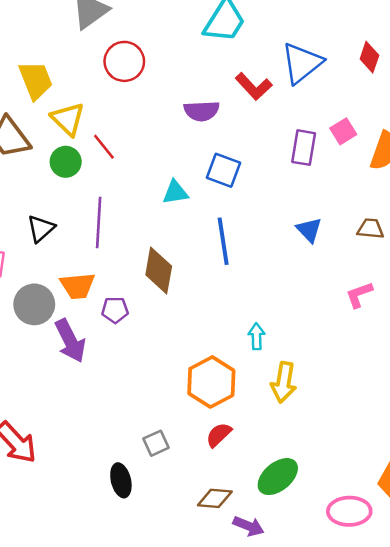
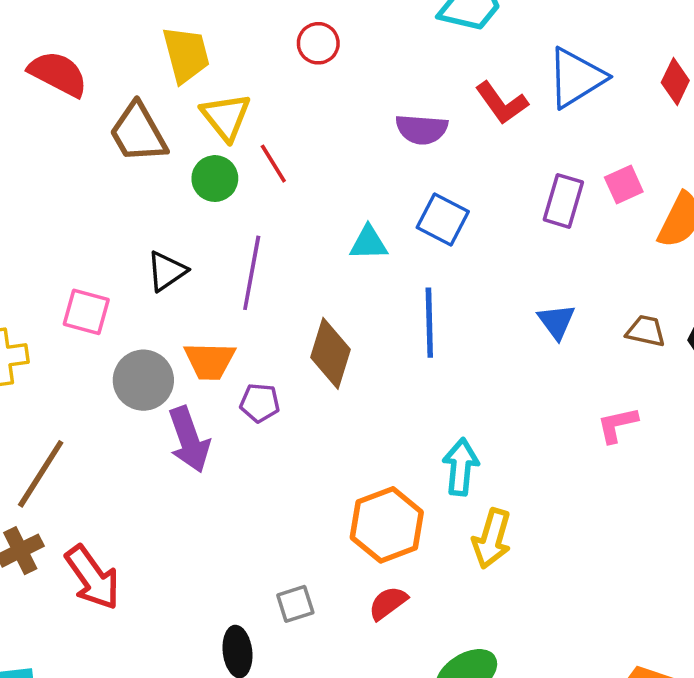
red circle: (124, 61) -> (318, 43), size x0.7
cyan arrow: (256, 336) -> (461, 467), size x1.4

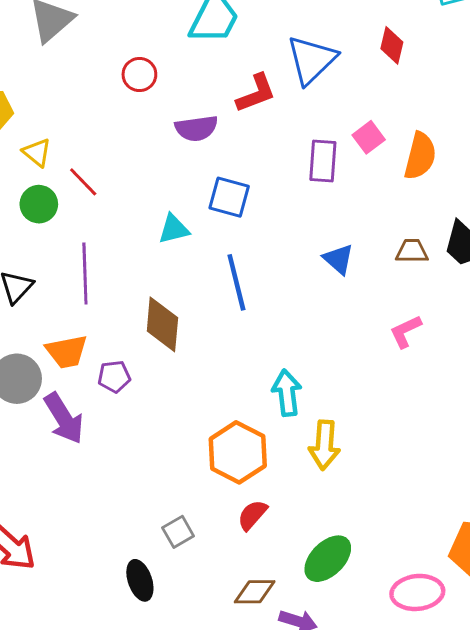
red circle: (318, 43) -> (139, 74), moved
red L-shape: (502, 103) -> (256, 93), turned -63
yellow triangle: (226, 117) -> (37, 152), size x0.7

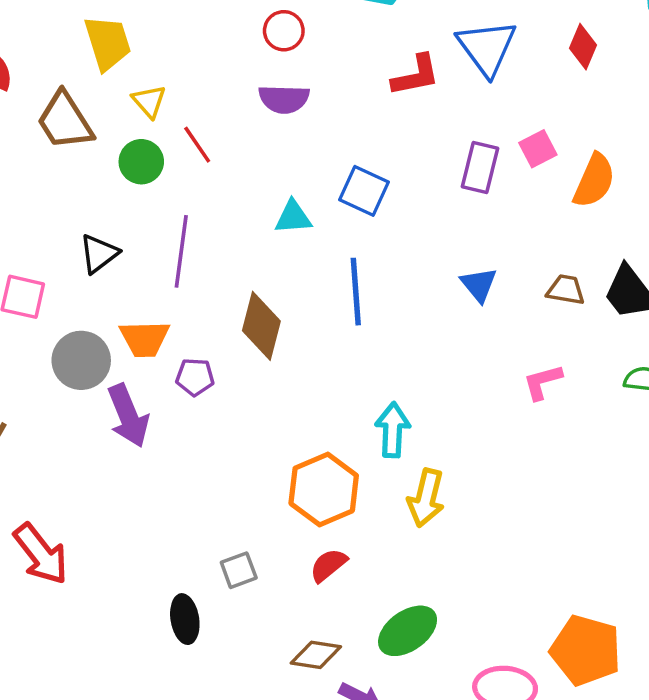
blue triangle: (312, 60) -> (487, 48), turned -32
purple semicircle: (196, 128) -> (284, 99), moved

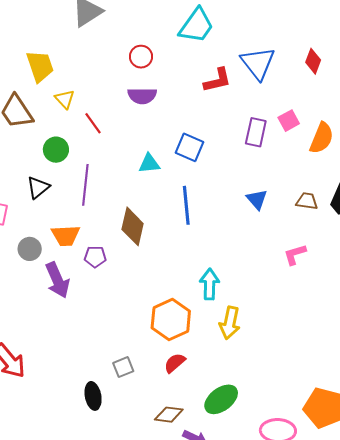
green circle: (141, 162) -> (56, 150), moved
gray circle: (81, 360) -> (30, 249), size x0.7

